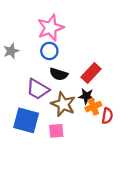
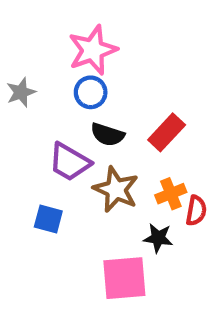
black star: (86, 96) -> (158, 238), moved
blue square: (26, 120) -> (48, 219), size x0.6
pink square: (56, 131) -> (124, 278), moved, size x1.6

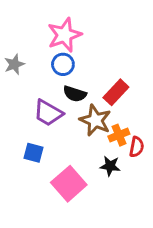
brown star: (116, 189) -> (95, 120), moved
pink square: (124, 278) -> (69, 184), moved, turned -36

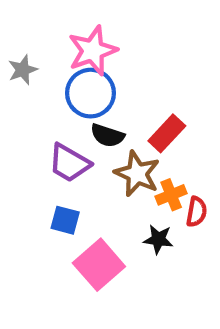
gray star: (14, 64) -> (23, 70), moved
blue circle: (63, 64) -> (91, 93), size x1.5
blue square: (33, 153) -> (65, 220), moved

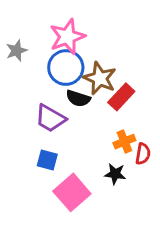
brown star: (137, 174) -> (100, 78), moved

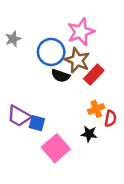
pink star: (67, 37) -> (81, 32), moved
purple trapezoid: (50, 118) -> (19, 116), moved

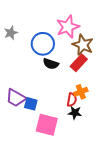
brown star: (77, 60) -> (83, 45), moved
red semicircle: (110, 118) -> (72, 100), moved
pink square: (56, 148) -> (47, 125), turned -35

